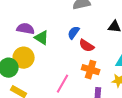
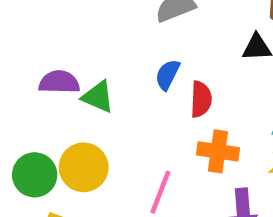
red semicircle: (87, 46) -> (201, 99), turned -112
yellow circle: (24, 58) -> (84, 167), moved

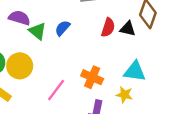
blue semicircle: (168, 75) -> (62, 28), moved
red semicircle: (201, 99) -> (108, 27), moved

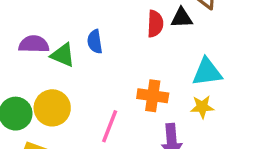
blue semicircle: (62, 28) -> (95, 42), turned -35

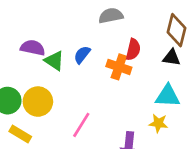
black triangle: (182, 18) -> (172, 58), moved
blue semicircle: (95, 42) -> (82, 55), turned 36
orange cross: (153, 96) -> (119, 67), moved

